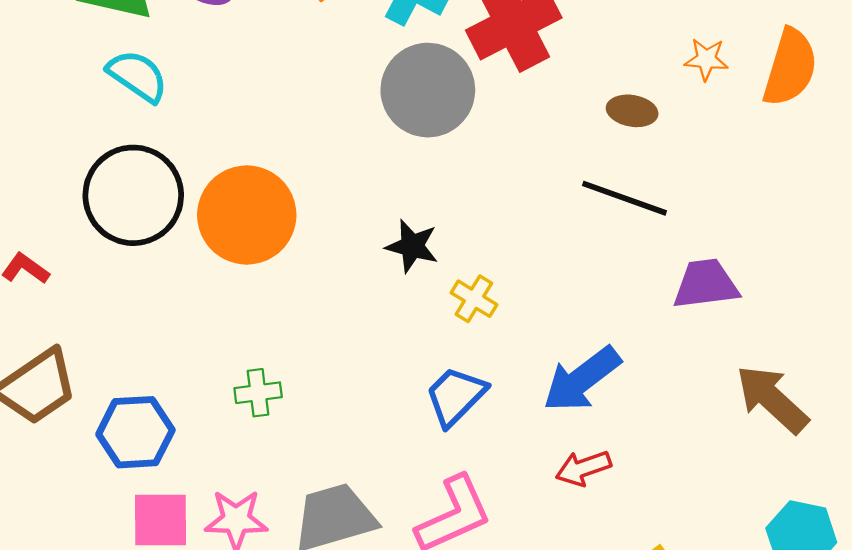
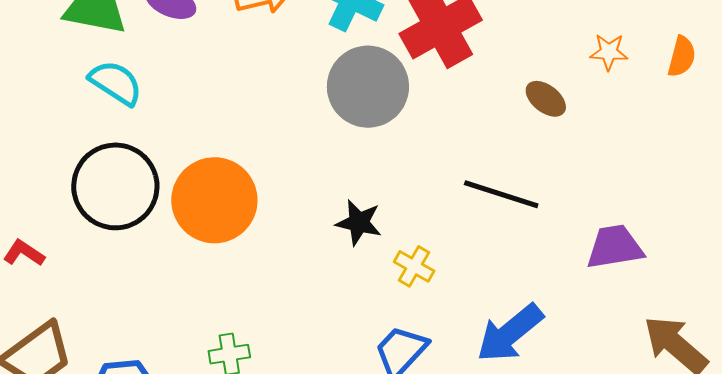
orange semicircle: (790, 67) -> (682, 57), size x0.6
brown ellipse: (632, 111) -> (546, 99), turned 30
black line: (625, 198) -> (501, 194), moved

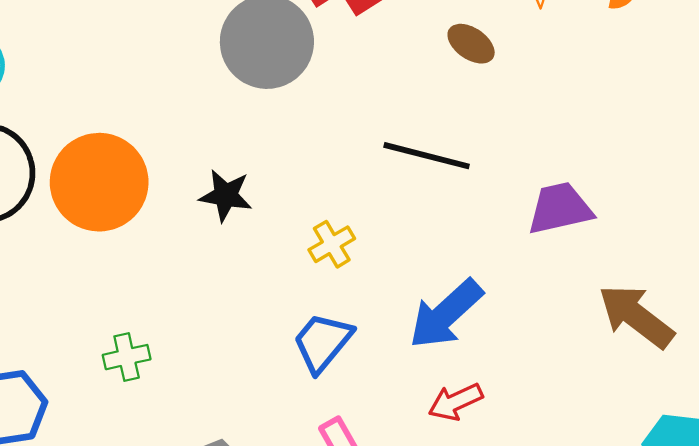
black star: (359, 223) -> (226, 195), moved
yellow cross: (414, 266) -> (332, 244), turned 33

